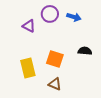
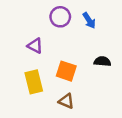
blue arrow: (74, 17) -> (89, 20), turned 40
purple triangle: (29, 26) -> (35, 46), moved

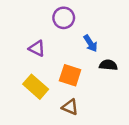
blue arrow: (89, 20) -> (90, 43), moved
yellow rectangle: (34, 82) -> (36, 87), turned -35

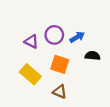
purple circle: (64, 18) -> (54, 35), moved
blue arrow: (90, 43) -> (77, 37), turned -88

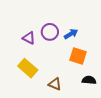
black semicircle: (93, 56) -> (89, 80), moved
orange square: (60, 64) -> (78, 56), moved

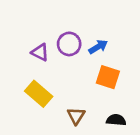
black semicircle: (89, 80) -> (116, 120), moved
brown triangle: (55, 84) -> (76, 116), turned 40

